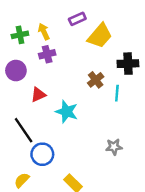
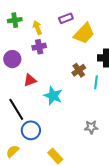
green cross: (20, 35) -> (15, 20), moved

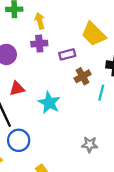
purple rectangle: (66, 18) -> (67, 54), moved
yellow trapezoid: (84, 33) -> (94, 34), turned 85
red triangle: (30, 80) -> (17, 89), moved

